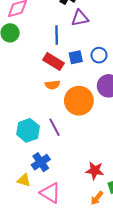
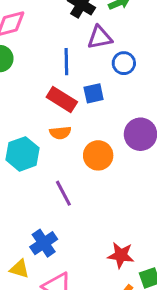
blue circle: (99, 55) -> (124, 63), moved
orange circle: (79, 101) -> (98, 155), size x0.7
cyan hexagon: (28, 130) -> (23, 154), moved

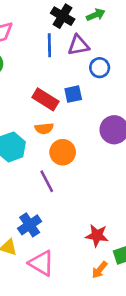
blue line: (66, 62) -> (49, 45), moved
orange circle: (98, 155) -> (63, 152), moved

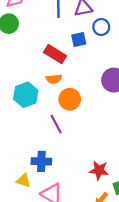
blue square: (73, 94) -> (79, 39), moved
blue cross: (30, 225) -> (41, 161), turned 36

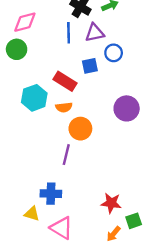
cyan hexagon: (26, 95) -> (34, 98), moved
purple line: (56, 124) -> (66, 155), turned 42

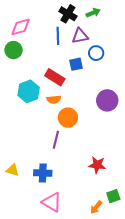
red star: (111, 203) -> (97, 165), moved
yellow triangle: (32, 214) -> (13, 170), moved

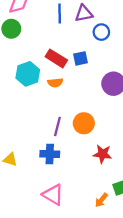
blue square: (76, 64) -> (81, 58), moved
orange circle: (68, 118) -> (84, 123), moved
blue cross: (43, 173) -> (50, 154), moved

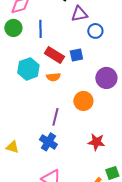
blue line: (60, 13) -> (40, 29), moved
orange circle: (84, 123) -> (83, 101), moved
blue cross: (50, 154) -> (48, 142), turned 30

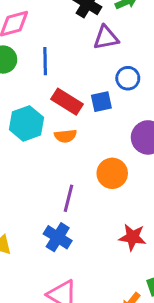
blue circle: (95, 31) -> (128, 78), moved

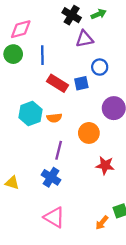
cyan hexagon: (26, 123) -> (30, 114), moved
orange semicircle: (65, 136) -> (54, 118), moved
red star: (132, 237) -> (105, 165), moved

